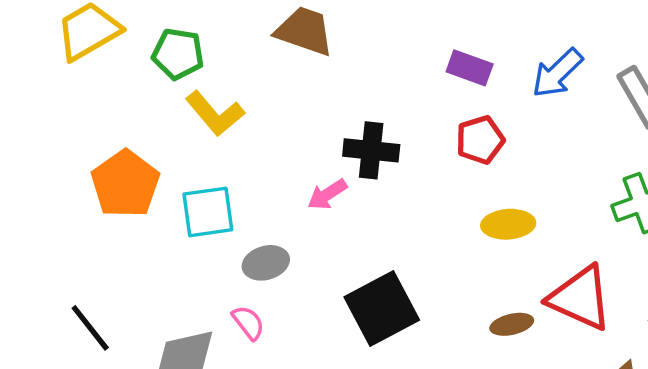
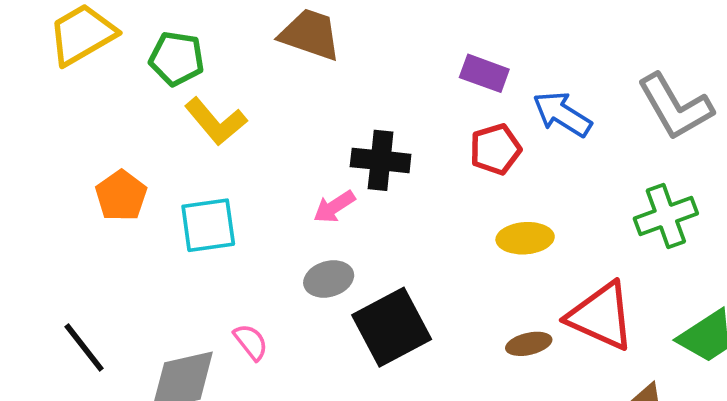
blue arrow: (557, 73) -> (562, 114), moved, turned 76
orange pentagon: (125, 184) -> (121, 196), size x0.7
gray ellipse: (266, 263) -> (329, 279), moved

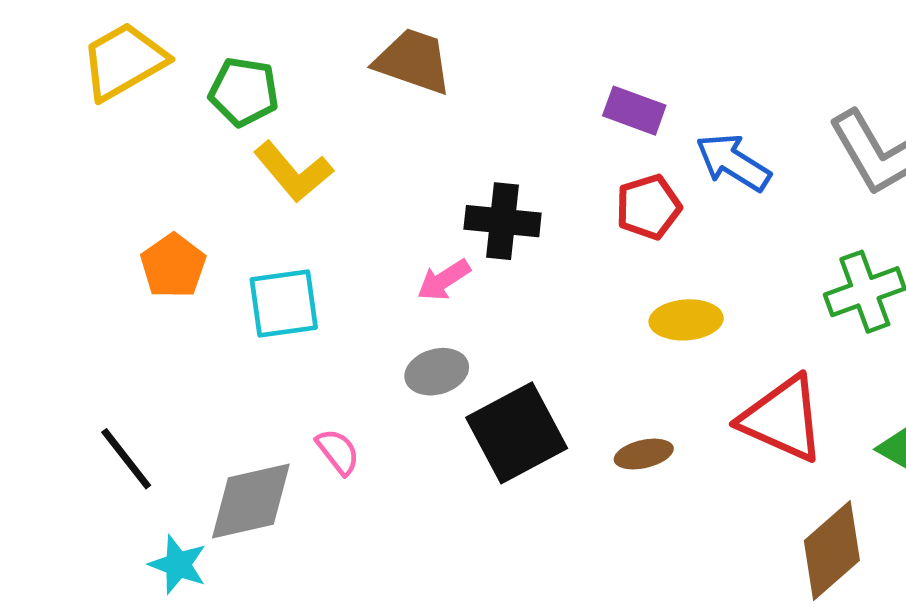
brown ellipse: (529, 344) -> (644, 454), moved

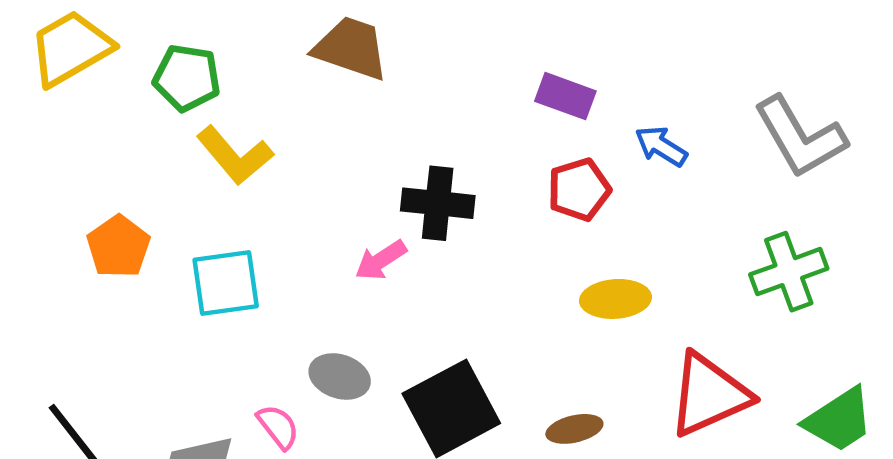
blue arrow: (733, 162) -> (661, 146), size x0.7
gray ellipse: (437, 372) -> (340, 376), moved, turned 34
red triangle: (783, 419) -> (709, 395), turned -48

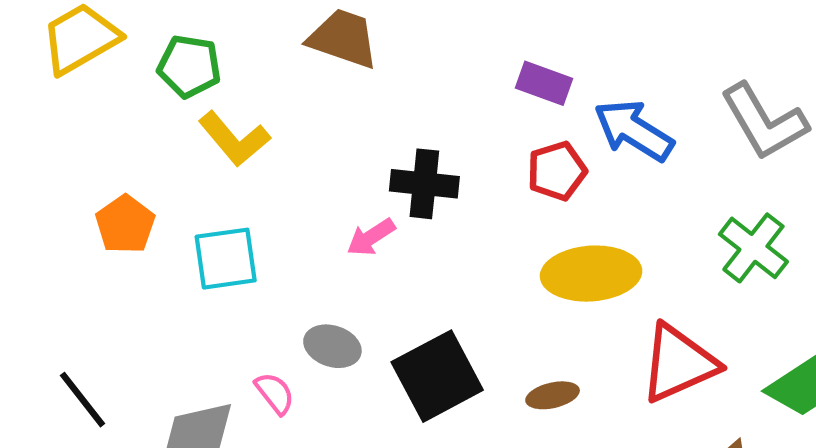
blue arrow: (661, 146) -> (634, 130), size x1.6
green cross: (789, 272) -> (753, 248), turned -32
yellow ellipse: (615, 299) -> (591, 274), size x1.5

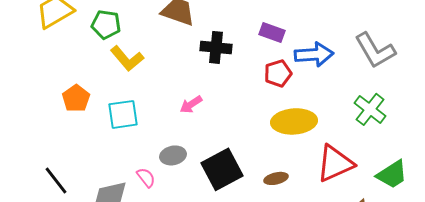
blue arrow: (634, 130) -> (314, 54), turned 144
black cross: (424, 184) -> (216, 47), moved
gray ellipse: (332, 346) -> (173, 155), turned -30

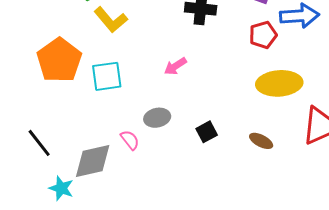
orange pentagon: (76, 98) -> (59, 60), size x1.6
black square: (222, 169) -> (207, 132), size x0.5
brown ellipse: (276, 178) -> (261, 141), turned 40

